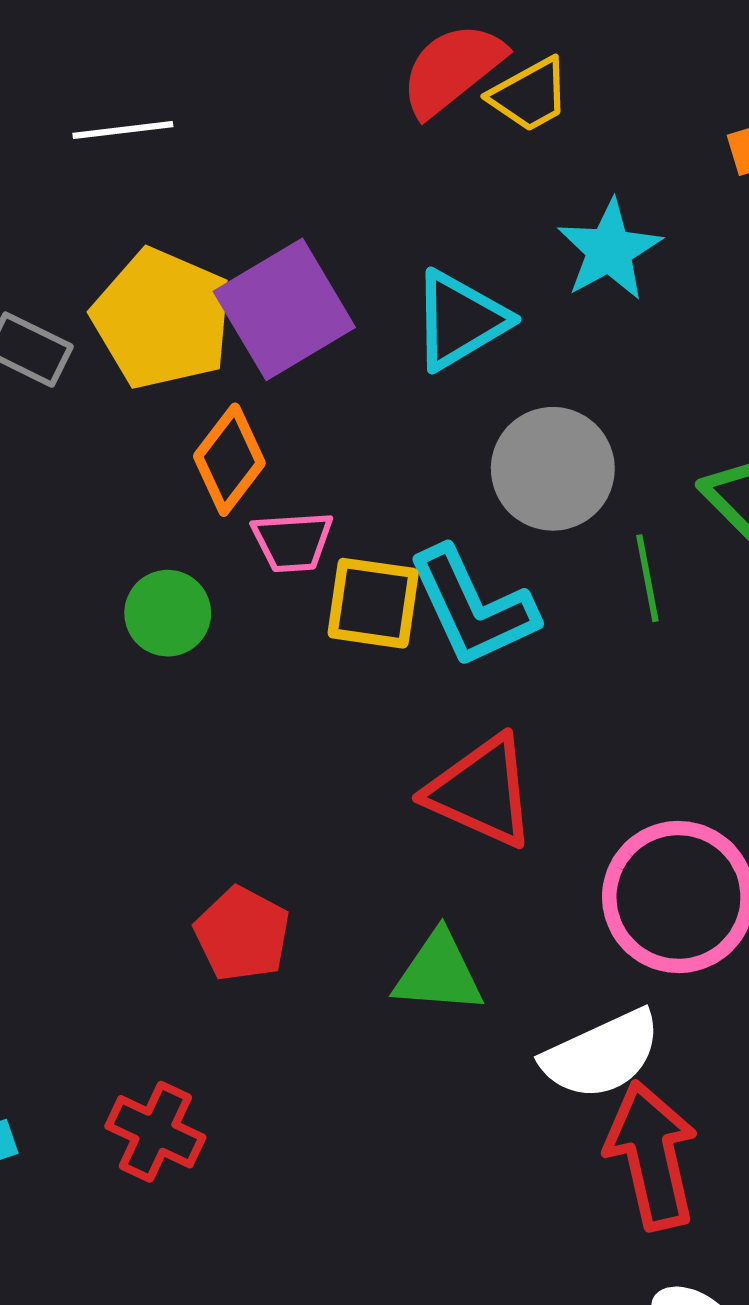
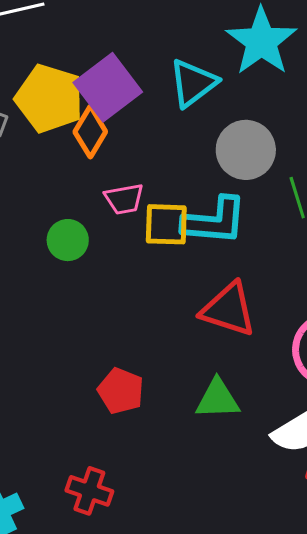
cyan star: (609, 250) -> (261, 41), size x1.4
orange diamond: (229, 460) -> (90, 132), moved
cyan L-shape: (472, 607) -> (214, 221), turned -54

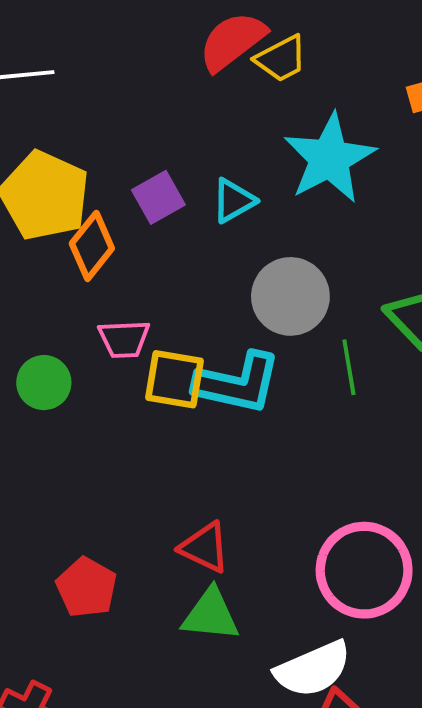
cyan triangle: (193, 83) -> (234, 201), size x0.7
purple square: (108, 87) -> (158, 197), moved, size x0.6
red triangle: (228, 309) -> (205, 547), moved, size x0.7

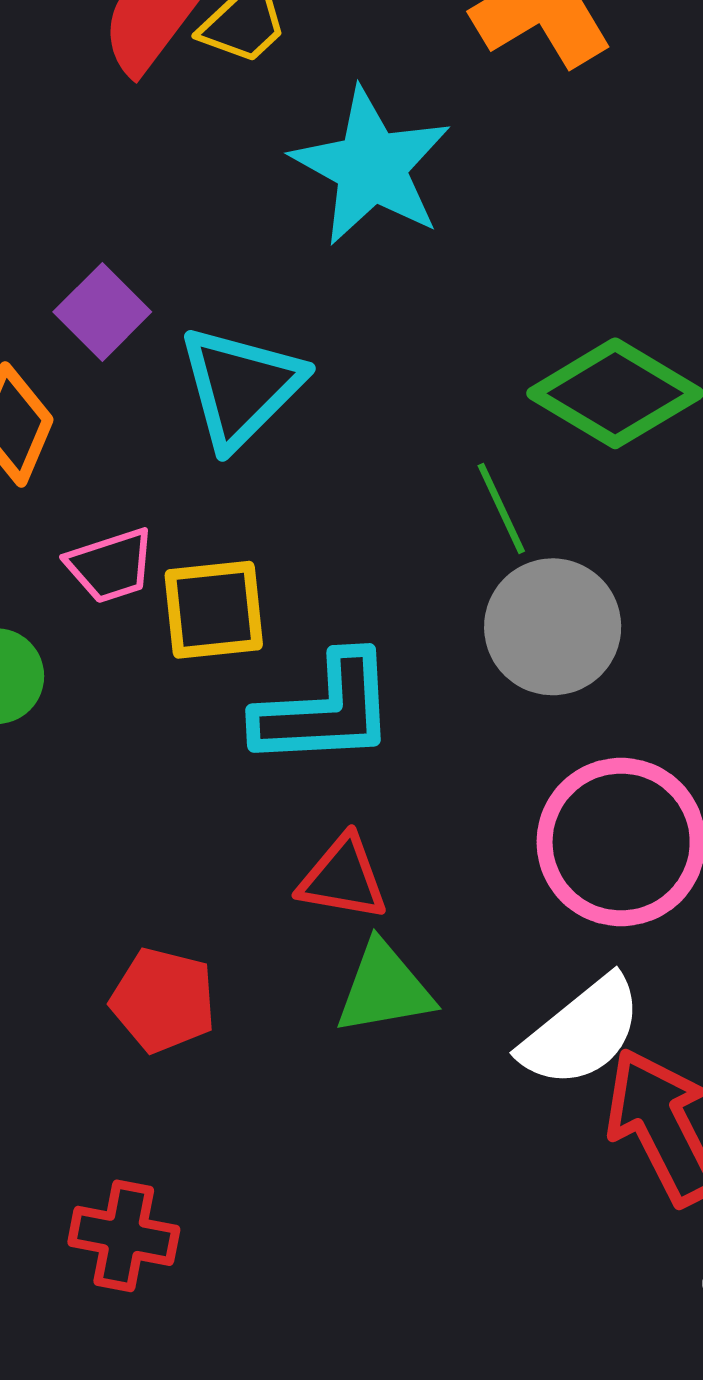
cyan triangle: (234, 201) -> (241, 387), moved, size x1.6
gray circle: (290, 296) -> (553, 627), moved
cyan L-shape: (237, 383) -> (325, 710), moved

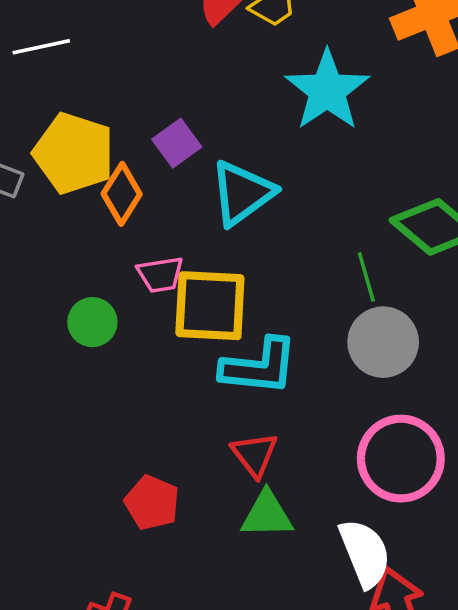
yellow square: (214, 610) -> (210, 306), size x1.4
red triangle: (343, 878) -> (255, 454), turned 33
white semicircle: (581, 1032) -> (365, 553), turned -82

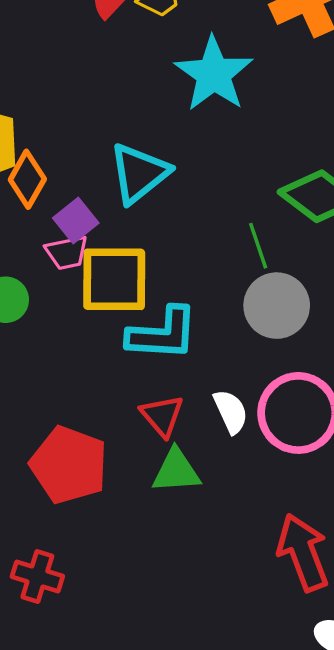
purple square: (177, 143) -> (76, 220), moved
red pentagon: (152, 503) -> (69, 465), size x1.5
white semicircle: (365, 553) -> (231, 412), moved, size x0.7

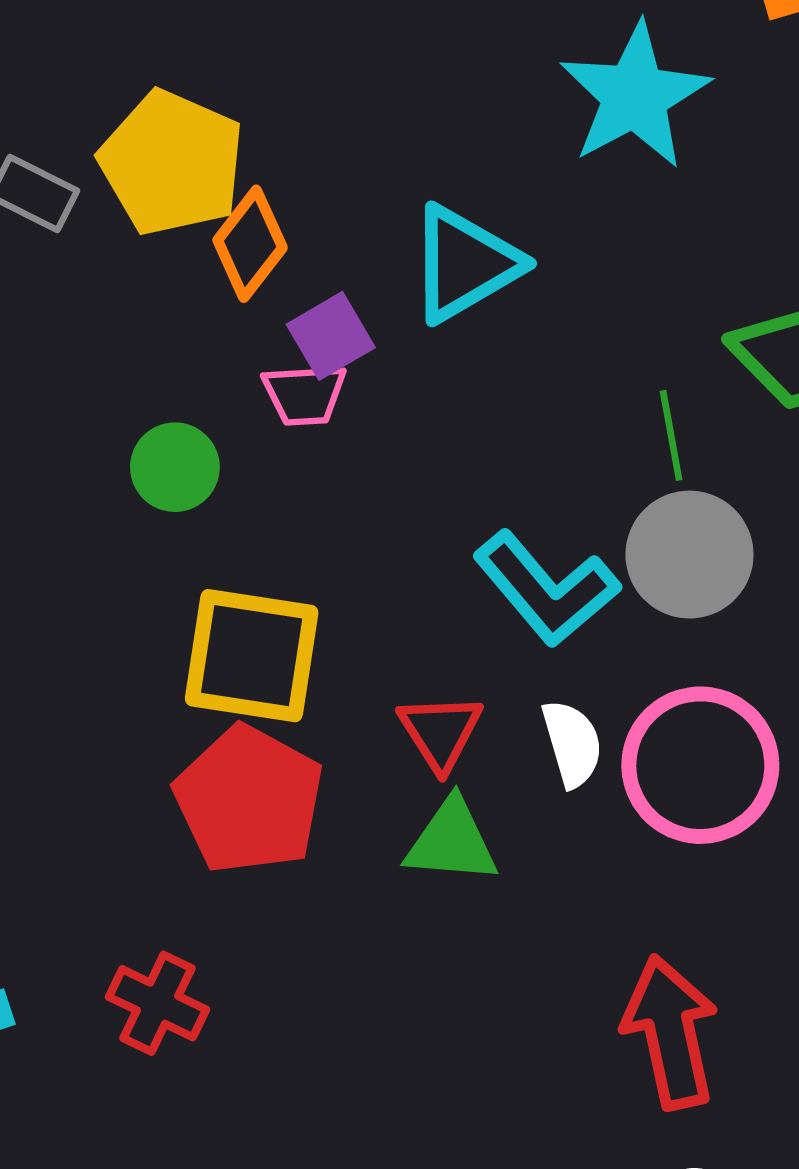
yellow square: (114, 279) -> (252, 656), moved
cyan L-shape: (163, 334) -> (546, 589), moved, turned 38

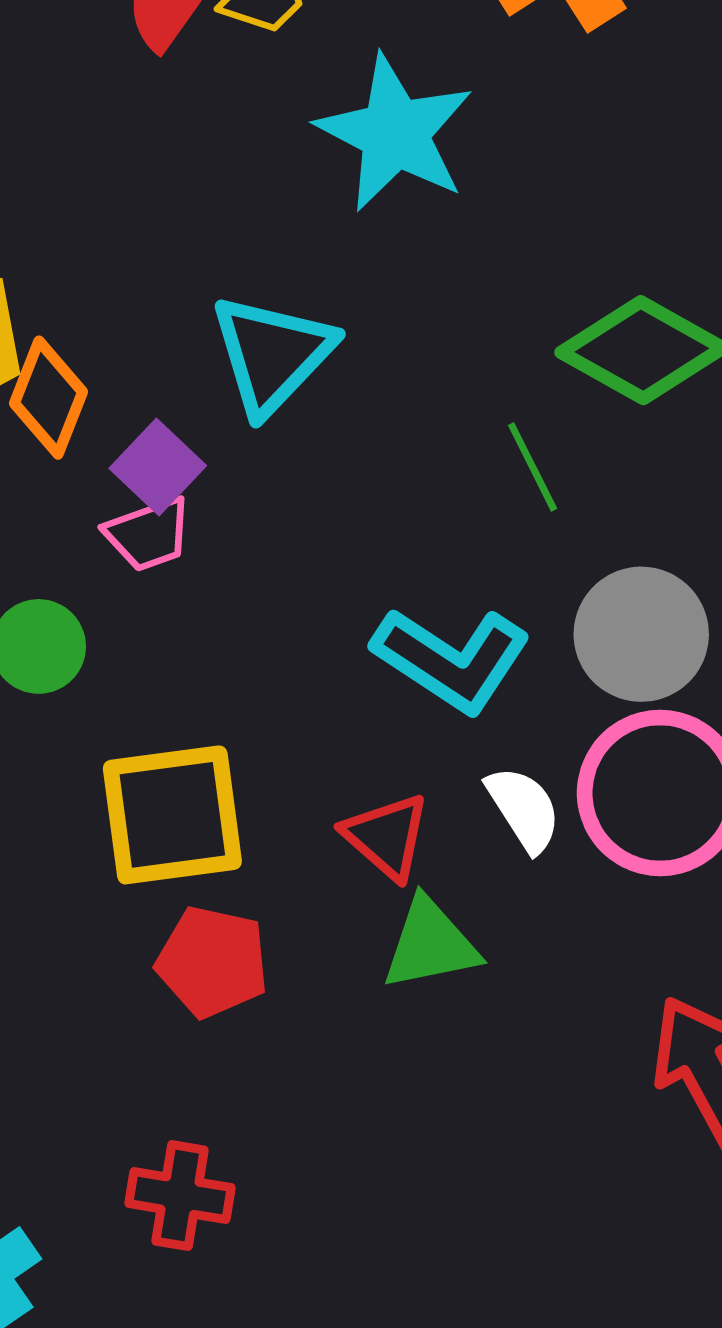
gray circle: (689, 555) -> (641, 634), moved
red pentagon: (249, 800) -> (212, 962), size x0.7

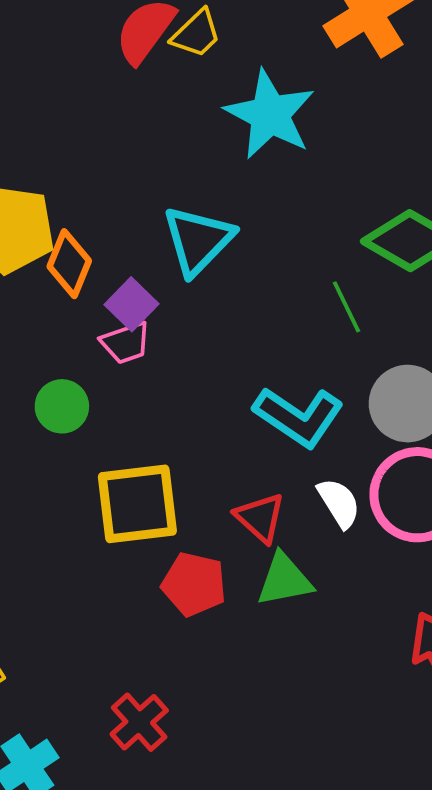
red pentagon: (212, 962) -> (194, 584), moved
red cross: (180, 1196) -> (139, 722), turned 38

